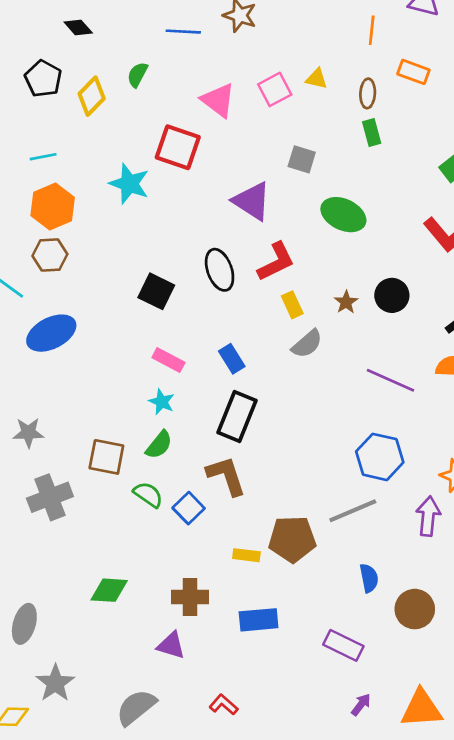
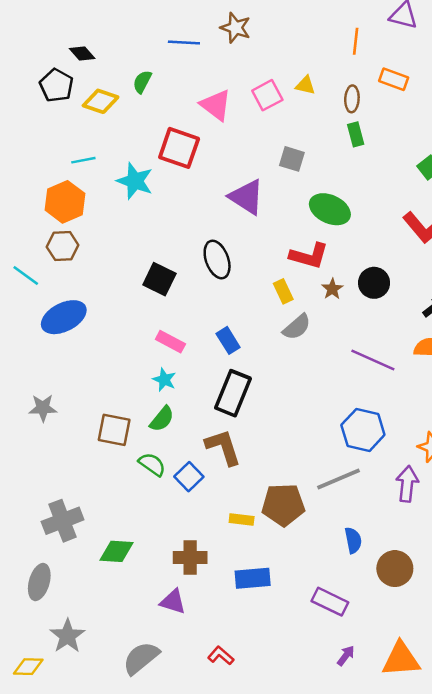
black diamond: (78, 27) -> (82, 53), moved
yellow diamond: (92, 96) -> (101, 101), turned 64
cyan line: (43, 157) -> (83, 160), moved
red L-shape: (276, 262) -> (309, 256), moved, turned 42
gray cross: (50, 497) -> (63, 521), moved

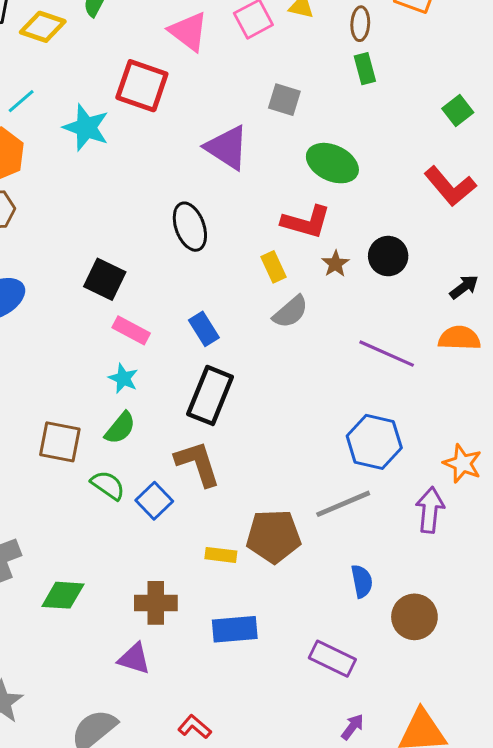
cyan line: (83, 160) -> (21, 101), turned -30
black square: (159, 279) -> (105, 279), moved

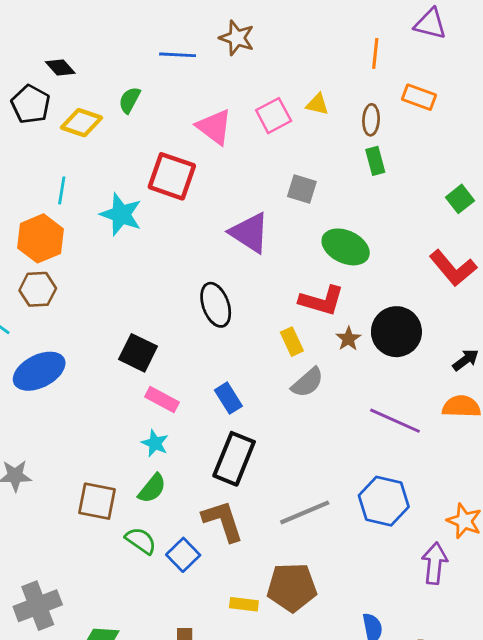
cyan line: (21, 101) -> (62, 190), turned -40
black circle: (388, 256) -> (396, 332), size x1.4
gray line: (343, 504) -> (305, 512), moved

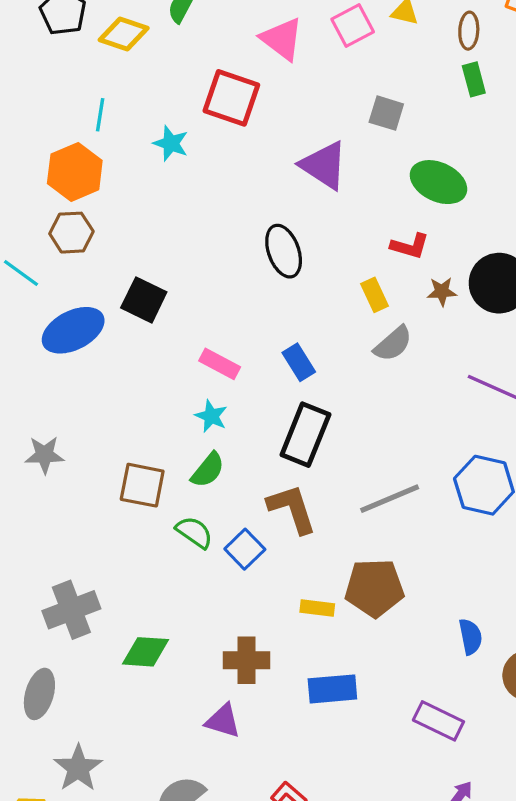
cyan star: (121, 214) -> (171, 143), size x0.7
red L-shape: (322, 301) -> (410, 246), size x0.7
brown star: (348, 339) -> (442, 292), turned 30
black square: (138, 353) -> (144, 300), moved

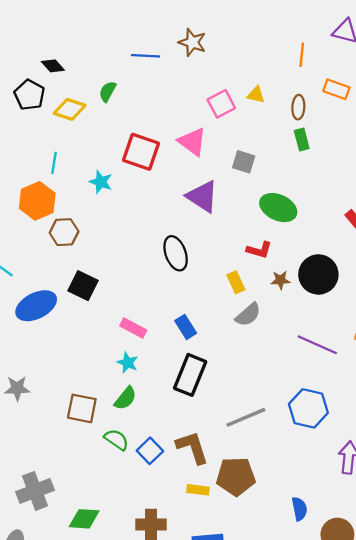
pink triangle: (282, 39) -> (192, 142), moved
brown hexagon: (71, 233) -> (64, 232), moved
brown L-shape: (292, 509) -> (192, 447), moved

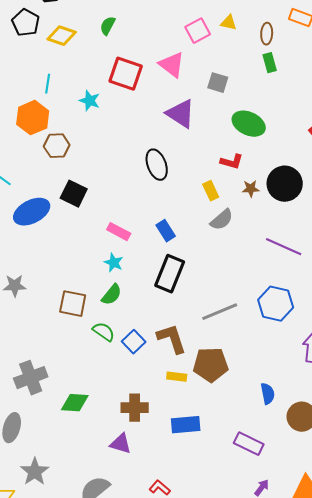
green semicircle: (108, 91) -> (108, 26), moved

